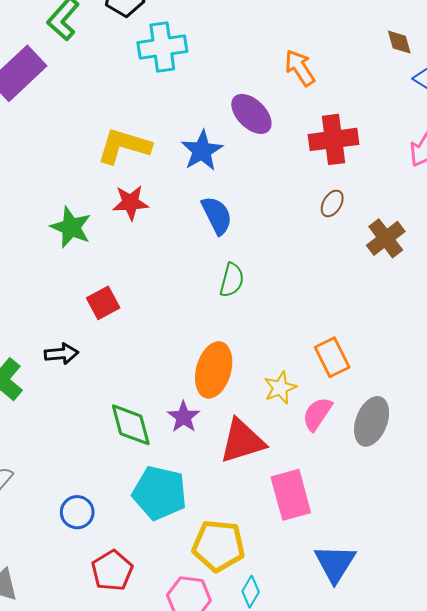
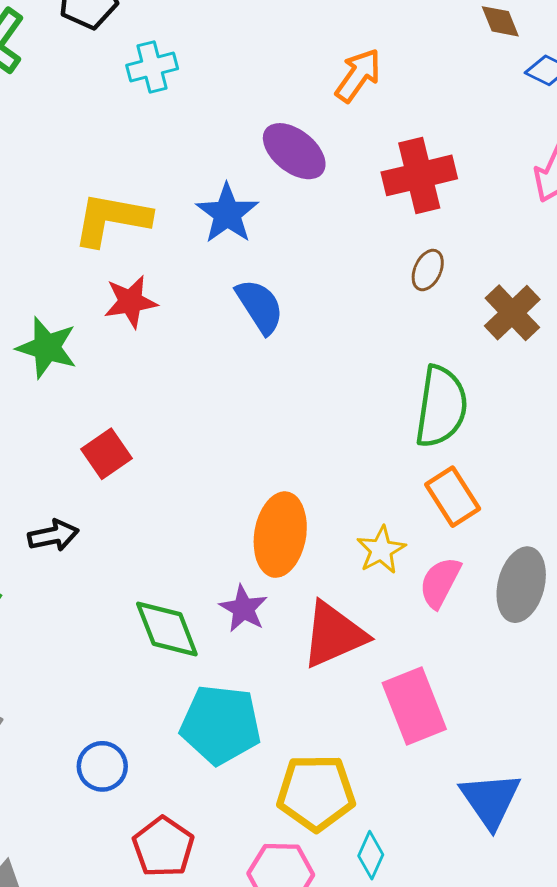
cyan cross: (162, 47) -> (152, 67), size x0.7
orange arrow: (300, 68) -> (358, 75), turned 75
green semicircle: (232, 280) -> (441, 407), moved, size x1.6

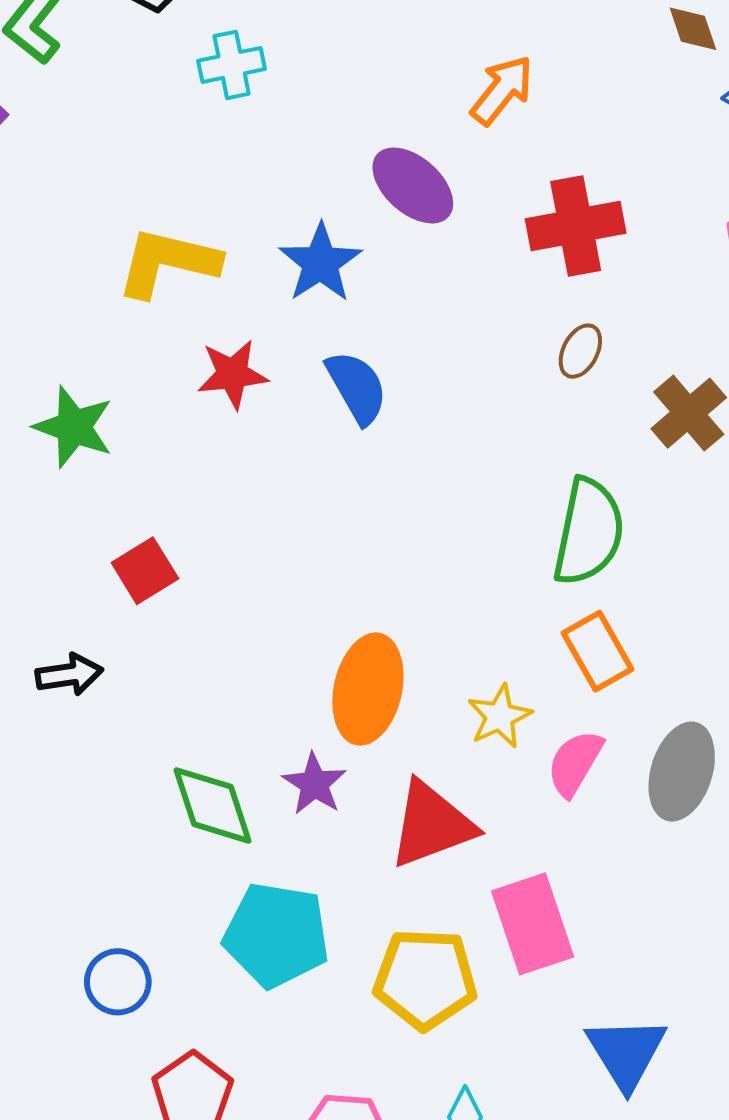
red star: (130, 302) -> (232, 374), moved
yellow pentagon: (316, 793) -> (425, 979), moved

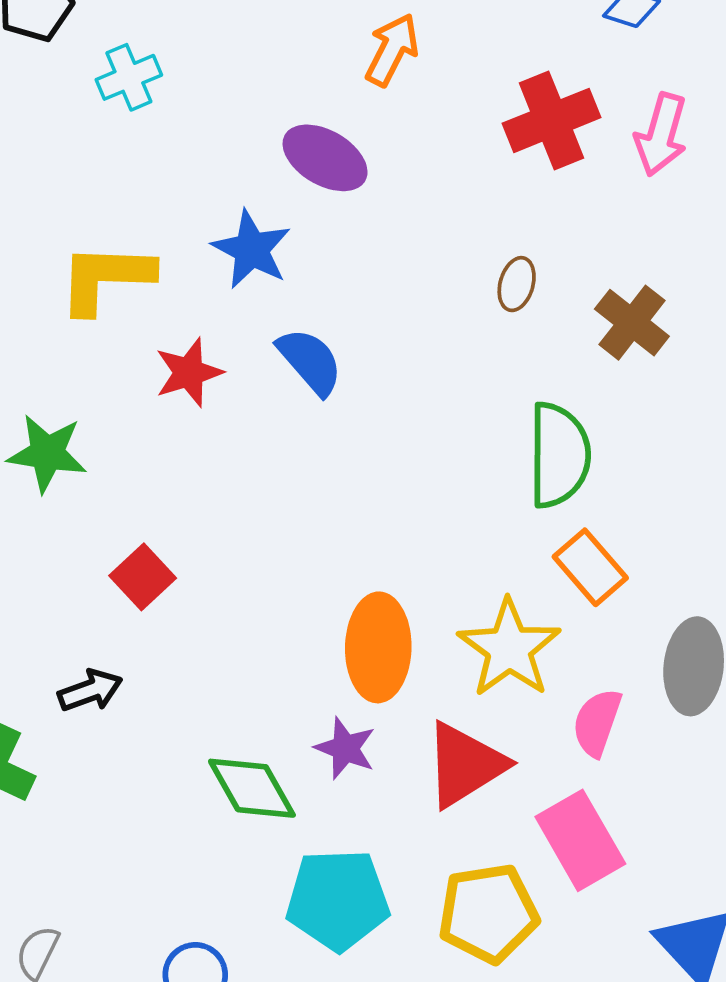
red cross: (576, 226) -> (552, 120), moved
yellow star: (500, 716) -> (509, 648), size x1.6
pink semicircle: (575, 763) -> (597, 722), moved

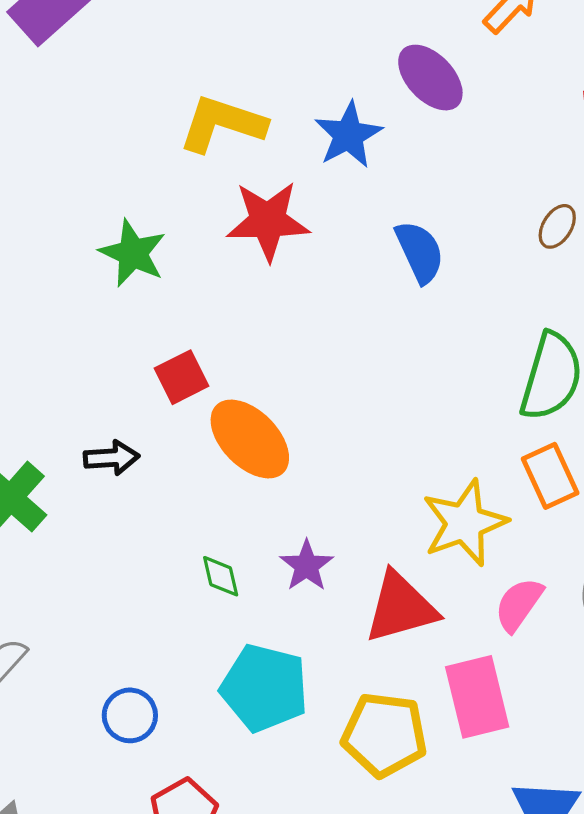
blue semicircle: (310, 361) -> (420, 252), moved
red star: (189, 372) -> (268, 221), size x1.4
orange ellipse: (378, 647) -> (250, 439), moved, turned -62
green diamond: (252, 788) -> (221, 576), size x0.6

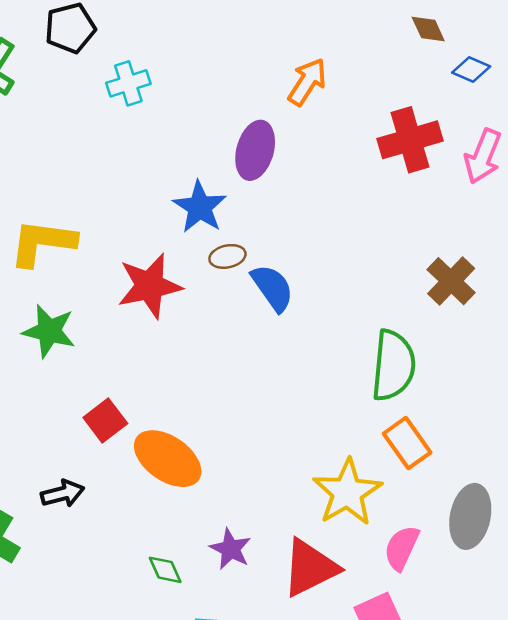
purple ellipse: (430, 78) -> (255, 150), turned 70
yellow L-shape: (222, 124) -> (42, 243), moved
brown ellipse: (557, 226) -> (227, 256), moved, turned 56

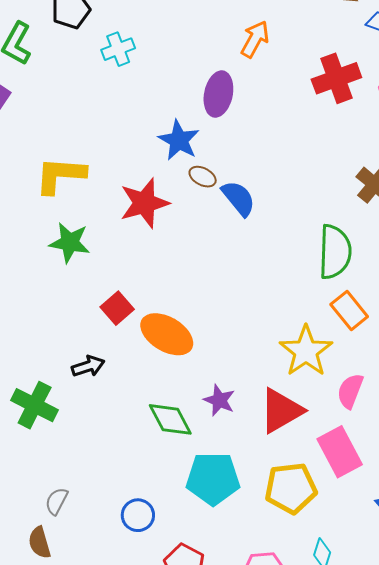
brown ellipse: (227, 256) -> (203, 177), turned 44
green diamond: (165, 570) -> (170, 419), size x1.6

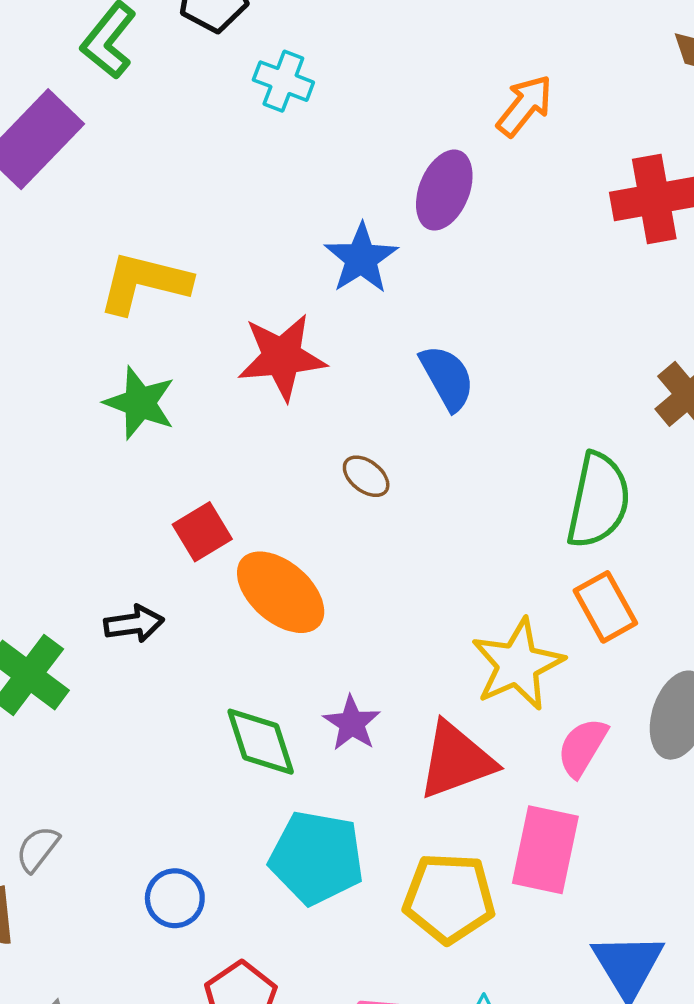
cyan cross: (118, 49) -> (283, 81), turned 32
brown ellipse: (203, 177) -> (366, 476), moved
pink rectangle: (340, 452) -> (545, 850), turned 30

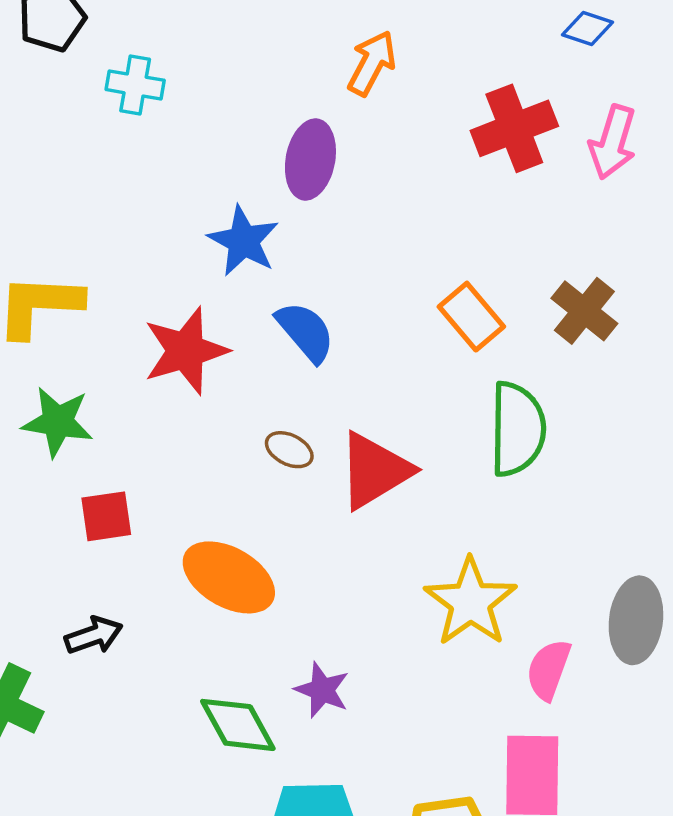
blue semicircle: (447, 378) -> (306, 332), moved
red square: (202, 532) -> (106, 516), moved, turned 34
orange rectangle: (605, 607) -> (471, 317), moved
red triangle: (456, 760) -> (375, 471), moved

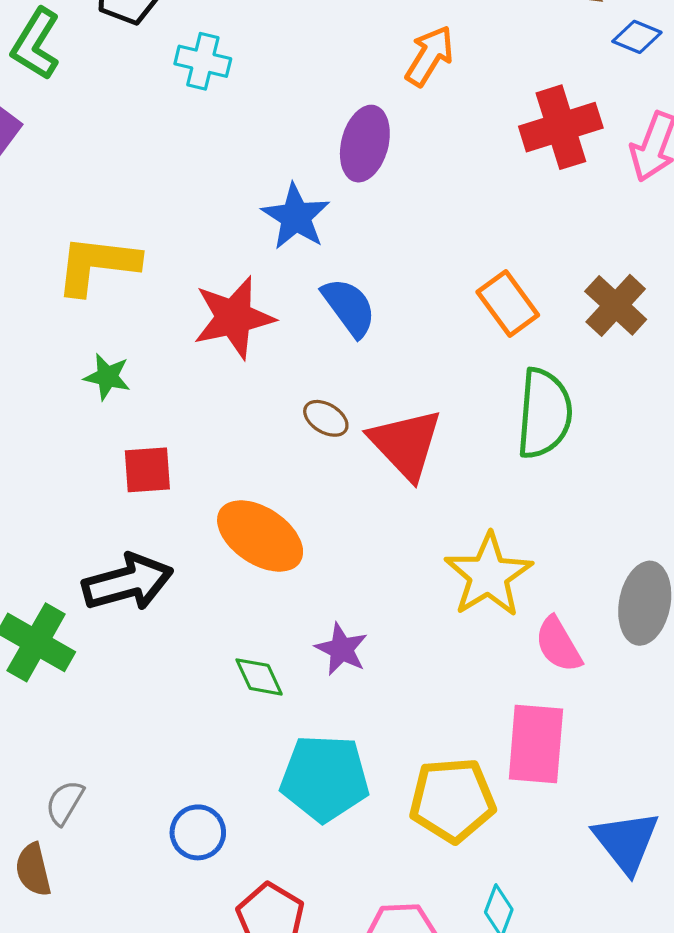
green star: (58, 422) -> (107, 377), size x0.7
red triangle: (375, 471) -> (406, 444), turned -46
black arrow: (94, 635) -> (128, 582), size x1.6
pink semicircle: (549, 670) -> (558, 645), turned -54
green diamond: (238, 725) -> (259, 677), size x0.7

